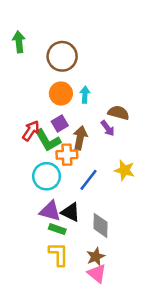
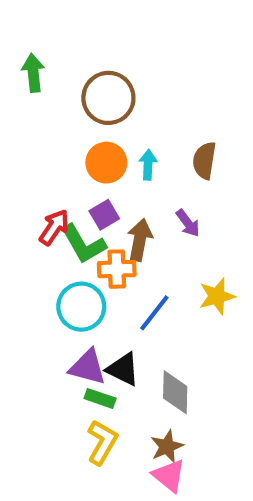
brown semicircle: (118, 113) -> (204, 161), moved, turned -96
yellow star: (124, 170) -> (217, 296), turned -30
yellow L-shape: (59, 254) -> (102, 442), turned 30

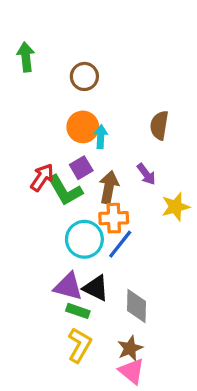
brown circle: (108, 98) -> (84, 76), size x0.7
cyan arrow: (148, 165) -> (101, 137), moved
orange cross: (117, 269) -> (114, 218), moved
yellow star: (217, 296) -> (176, 207), moved
cyan circle: (81, 307) -> (84, 239), moved

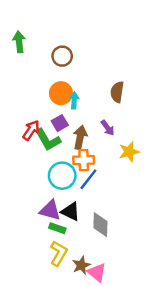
brown star: (130, 348) -> (81, 265), moved

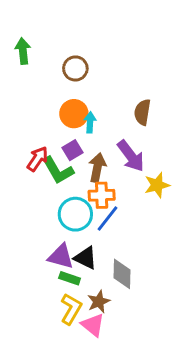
purple arrow: (108, 128) -> (131, 156), size x1.6
brown star: (81, 265) -> (99, 302), moved
pink triangle: (97, 272) -> (93, 325), moved

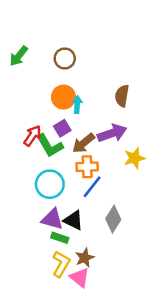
green arrow: (23, 51) -> (19, 56), moved, turned -135
purple arrow: (131, 156) -> (112, 133), turned -72
brown arrow: (97, 168) -> (83, 143), turned -140
cyan circle: (75, 214) -> (50, 184), moved
gray diamond: (122, 274) -> (113, 219), moved, turned 30

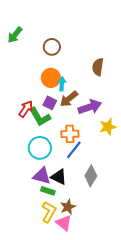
green arrow: (19, 56) -> (15, 35), moved
brown semicircle: (122, 96) -> (98, 67), moved
purple square: (62, 128) -> (50, 103), turned -32
brown arrow: (83, 143) -> (69, 99), moved

